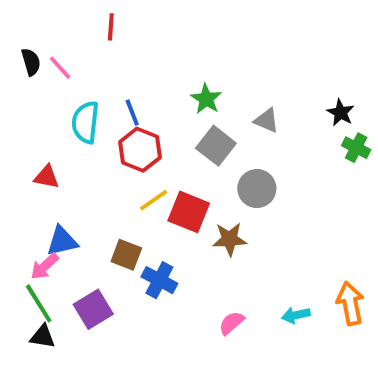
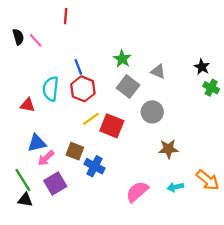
cyan semicircle: (85, 122) -> (51, 89), moved
brown star: (230, 239) -> (168, 149), moved
pink arrow: (45, 266) -> (46, 158), moved
orange arrow: (350, 303) -> (208, 180), turned 140
pink semicircle: (232, 323) -> (137, 192), size x1.5

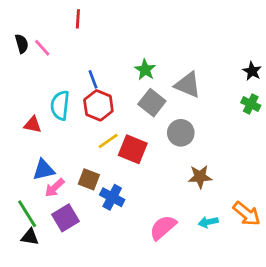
black star: (202, 67) -> (252, 71), moved
gray triangle: (158, 72) -> (188, 85), size x1.5

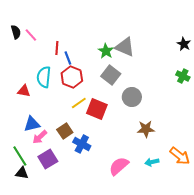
red line: (78, 19) -> (57, 48), moved
black star: (252, 71) -> (184, 44), moved
gray triangle: (188, 85) -> (125, 47), moved
brown square: (89, 179) -> (65, 131), turned 35

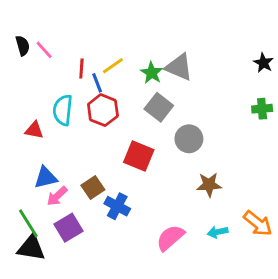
green cross: (183, 76) -> (262, 109), turned -32
yellow line: (79, 103) -> (113, 66), moved
black triangle: (22, 173) -> (31, 248), size x1.5

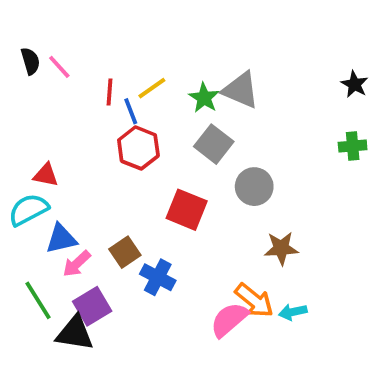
cyan semicircle: (63, 110) -> (28, 210), moved, turned 56
orange arrow: (258, 223) -> (254, 300), moved
black triangle: (31, 248) -> (75, 333), moved

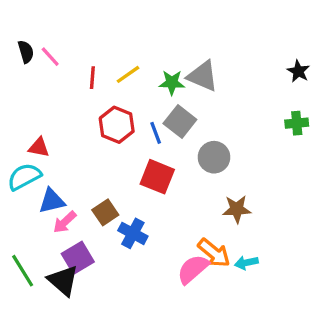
green star: (204, 98) -> (172, 83), turned -30
blue line: (131, 111) -> (156, 133), moved
green line: (38, 300) -> (23, 271), moved
black triangle: (75, 333) -> (63, 280), turned 32

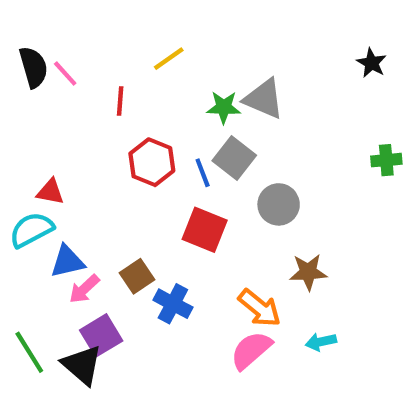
black semicircle: (26, 52) -> (34, 67), size x1.4
black star: (298, 71) -> (372, 63), moved
yellow line: (128, 74) -> (169, 59), moved
orange arrow: (214, 253) -> (260, 308), moved

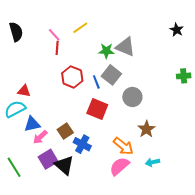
pink line: (65, 73) -> (54, 35), moved
brown star: (308, 272) -> (146, 129), turned -30
black triangle: (82, 365) -> (64, 165), moved

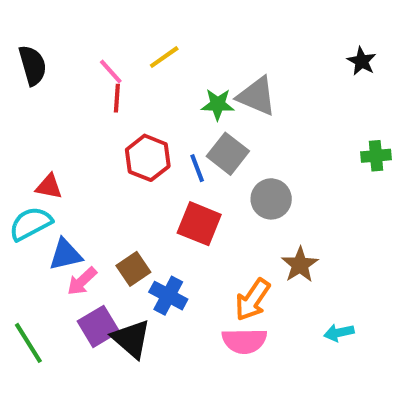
orange arrow: (123, 146) -> (253, 300), turned 85
cyan arrow: (153, 162) -> (339, 333), moved
pink semicircle: (119, 166) -> (244, 341), turned -140

